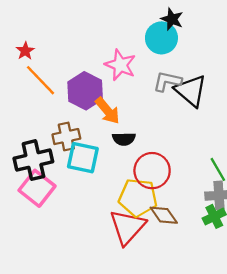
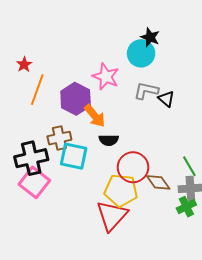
orange line: (41, 80) -> (37, 90), turned 64
black triangle: (191, 91) -> (166, 99), size x0.6
brown diamond: (164, 215) -> (158, 182), moved

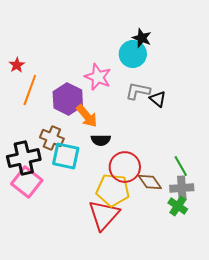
brown cross: (59, 138) -> (52, 138), turned 35
green cross: (186, 207) -> (178, 206), turned -30

